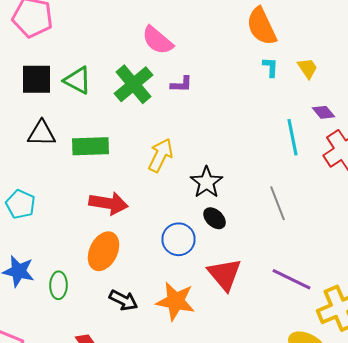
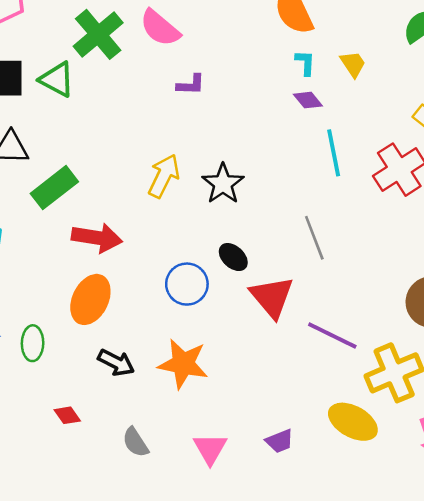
green cross: (134, 84) -> (98, 34), moved
purple diamond: (324, 112) -> (308, 100), moved
green rectangle: (90, 146) -> (54, 188), moved, turned -36
black star: (206, 182) -> (223, 184), moved
red triangle: (224, 274) -> (272, 297), moved

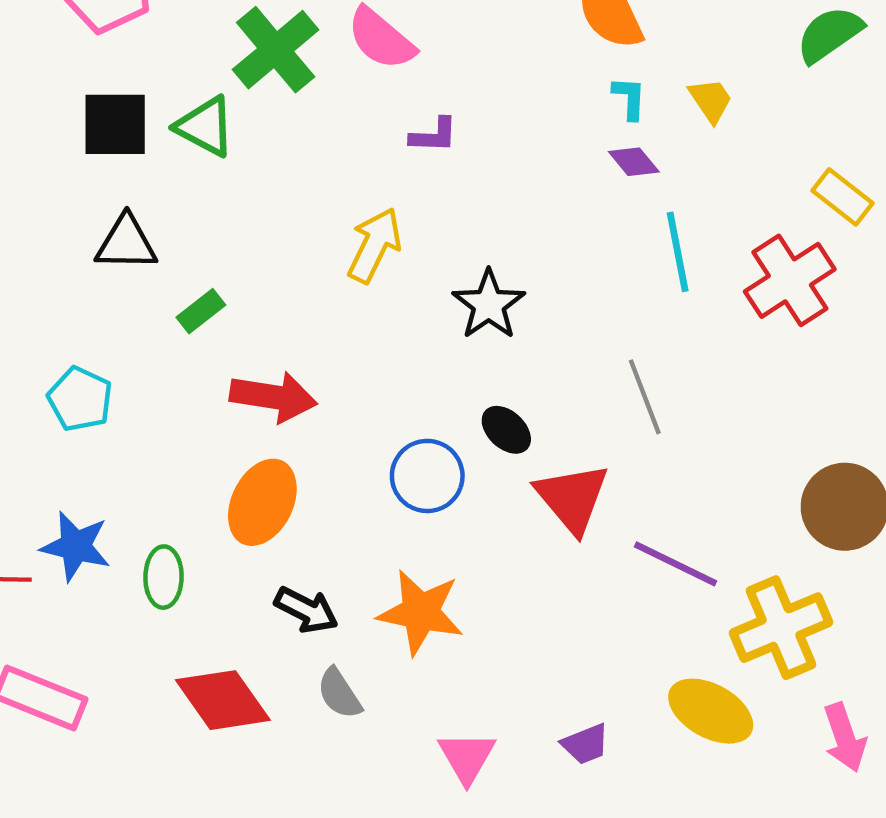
yellow arrow: (164, 176) -> (374, 245), moved
green rectangle: (54, 188) -> (201, 311), size x0.6
red diamond: (67, 415) -> (223, 700), size x2.0
gray semicircle: (135, 442) -> (339, 694), moved

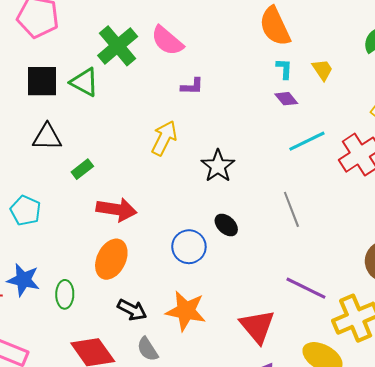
cyan line: (678, 252) -> (307, 141), turned 75
red triangle: (572, 498) -> (257, 326), moved

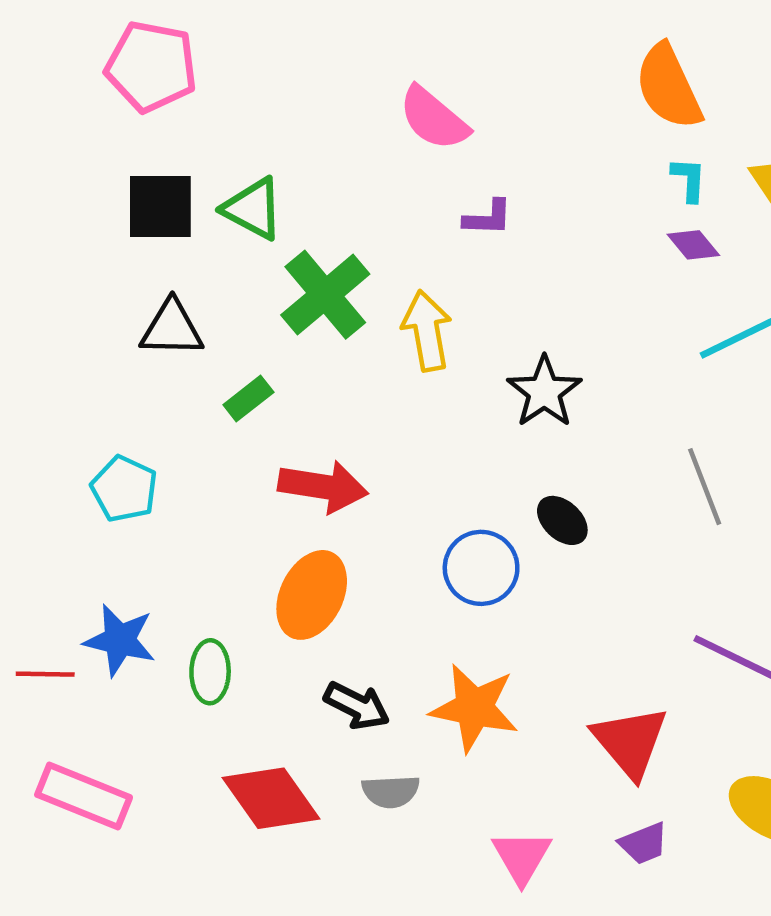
green cross: (118, 46) -> (325, 295), moved
yellow arrow: (164, 138) -> (427, 331), turned -36
gray semicircle: (148, 349) -> (391, 791), turned -60

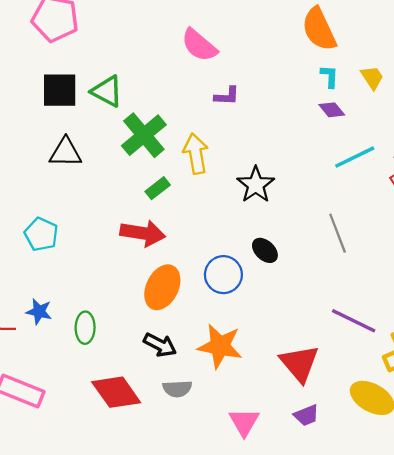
green rectangle: (248, 398) -> (158, 188), moved
orange ellipse: (312, 595) -> (162, 287), moved
blue star: (120, 640) -> (39, 312), size x0.7

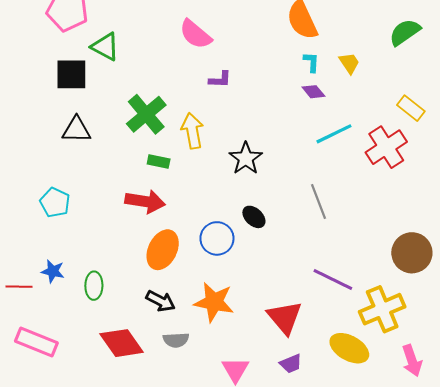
green triangle: (107, 91) -> (105, 47), moved
green rectangle: (158, 188) -> (159, 162), turned 50

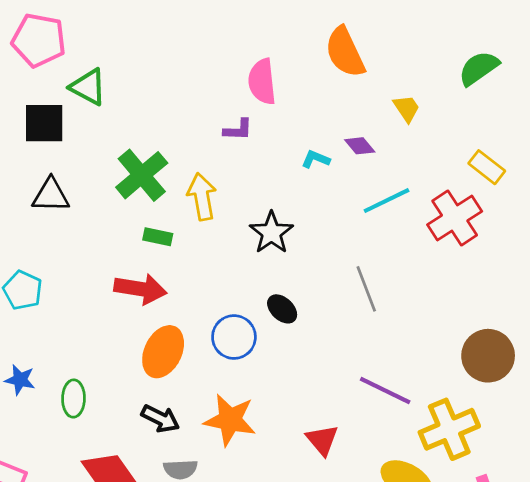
pink semicircle: (195, 34) -> (262, 82), moved, turned 44
cyan L-shape: (311, 62) -> (316, 159), moved, turned -70
red triangle: (285, 317) -> (322, 440), size x0.7

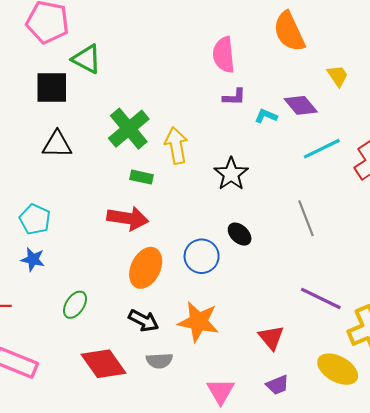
purple L-shape: (238, 130) -> (234, 97), moved
purple diamond: (360, 146) -> (301, 105), size x1.4
blue star: (20, 380) -> (33, 259), moved
green ellipse: (73, 399) -> (75, 305), turned 32

